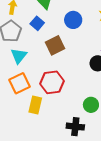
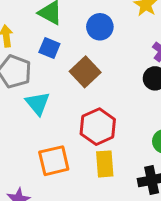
orange square: (19, 83) -> (54, 161), moved, turned 30
yellow rectangle: (35, 105) -> (105, 164), moved

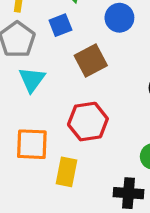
blue square: (49, 48) -> (60, 25), turned 30
yellow rectangle: (105, 164) -> (67, 172), moved

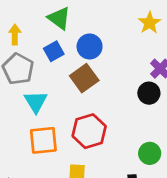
blue circle: (119, 18) -> (90, 46), moved
orange square: (32, 144) -> (43, 140), moved

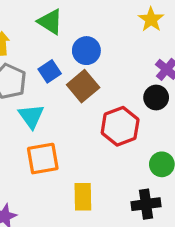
blue square: (54, 51) -> (50, 71), moved
red hexagon: (89, 131) -> (120, 126), moved

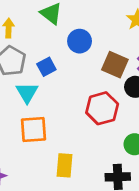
blue square: (50, 71) -> (46, 67), moved
brown square: (83, 86) -> (115, 65), moved, turned -32

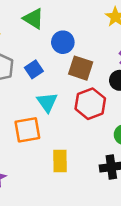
brown square: (115, 65) -> (81, 68), moved
cyan triangle: (27, 93) -> (47, 102), moved

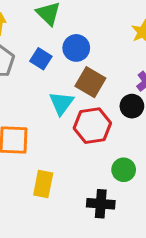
blue square: (34, 69) -> (41, 59), moved, turned -36
cyan triangle: (47, 102) -> (61, 103), moved

